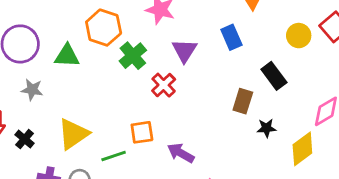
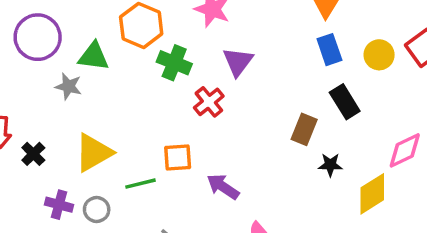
blue rectangle: (231, 37) -> (329, 50), moved
green cross: (133, 56) -> (174, 63), turned -32
gray star: (32, 90) -> (68, 86), moved

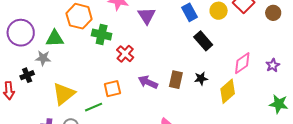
purple triangle: (238, 62) -> (147, 16), moved
brown rectangle: (304, 129) -> (176, 80), moved
black cross: (33, 154) -> (27, 75), moved, turned 32
purple arrow: (223, 187) -> (148, 82), moved

